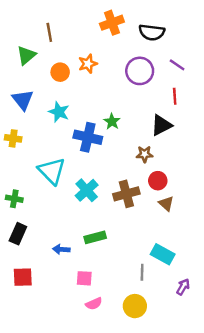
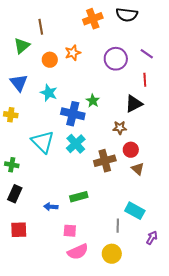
black semicircle: (152, 32) -> (127, 15), moved
cyan cross: (87, 190) -> (76, 144), moved
pink semicircle: (94, 304) -> (78, 252), size x1.5

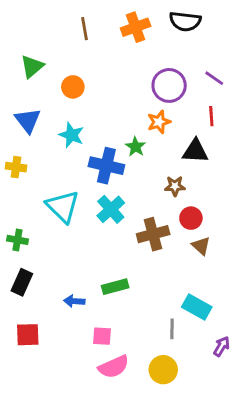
brown line: (41, 27) -> (85, 29), moved
orange star: (73, 53) -> (159, 122), moved
black triangle: (134, 104) -> (195, 151), turned 30

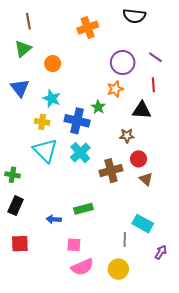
orange cross: (136, 27) -> (88, 28), moved
brown line: (85, 29) -> (28, 21), moved
yellow cross: (16, 167) -> (42, 122), moved

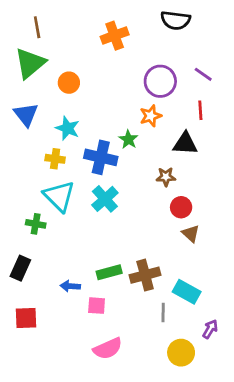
green triangle: (23, 49) -> (30, 63), size x1.4
brown cross: (111, 171) -> (145, 275), moved
green cross: (12, 175) -> (36, 224), moved
pink square: (74, 245) -> (97, 306), moved
yellow circle: (118, 269) -> (181, 353), moved

